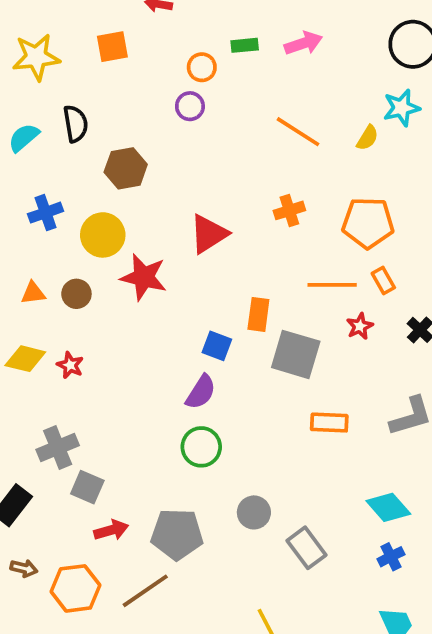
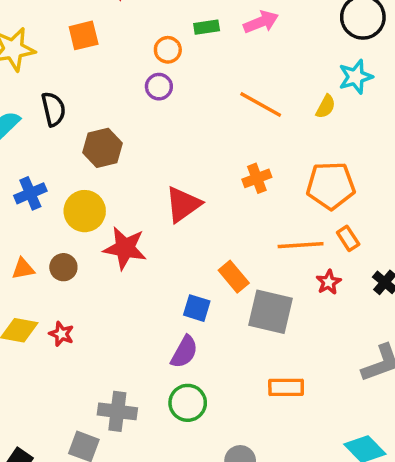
orange rectangle: (258, 314) -> (234, 277), turned -44
orange rectangle: (329, 423) -> (286, 387), moved
gray cross: (58, 448) -> (117, 411), moved, turned 33

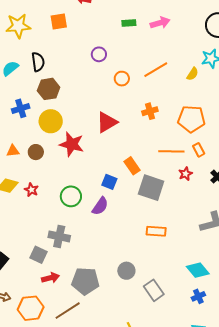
orange circle: (168, 50) -> (122, 79), moved
orange line: (261, 105) -> (156, 70), turned -65
brown hexagon: (102, 148) -> (49, 89), moved
green circle: (188, 403) -> (71, 196), moved

